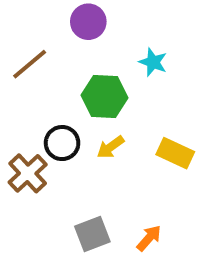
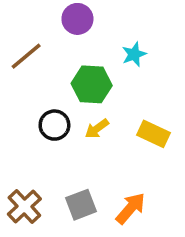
cyan star: (153, 62) -> (134, 54), turned 30
brown cross: (28, 173) -> (24, 206), moved
orange arrow: (149, 238) -> (131, 208), size x1.4

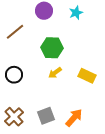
cyan star: (134, 54) -> (76, 13), moved
black circle: (54, 125) -> (14, 75), moved

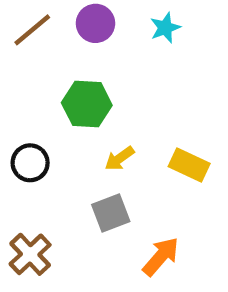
brown line: (15, 32) -> (32, 30), moved
green hexagon: (52, 48) -> (87, 104), moved
gray square: (46, 116) -> (111, 213), moved

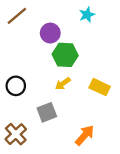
purple circle: (95, 23) -> (50, 33), moved
green hexagon: (87, 104) -> (65, 55), moved
gray square: (111, 213) -> (47, 112), moved

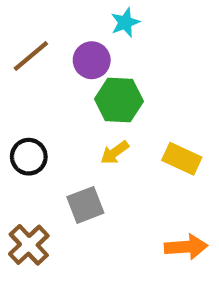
cyan star: (87, 15) -> (125, 22), moved
brown line: (17, 16) -> (31, 56), moved
orange arrow: (85, 135) -> (186, 247), moved, turned 45

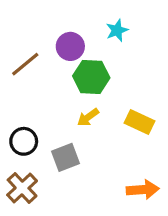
cyan star: (125, 22) -> (117, 30), moved
brown line: (31, 56) -> (25, 64), moved
black circle: (29, 157) -> (24, 141), moved

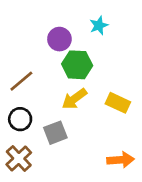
brown line: (25, 64) -> (21, 81), moved
yellow arrow: (88, 117) -> (74, 99), size x1.4

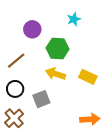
purple circle: (59, 39) -> (32, 29), moved
yellow arrow: (74, 99) -> (56, 74), turned 54

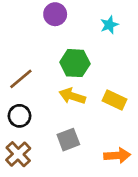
cyan star: (74, 19) -> (109, 25), moved
purple circle: (32, 29) -> (55, 14), moved
gray square: (41, 99) -> (68, 140), moved

